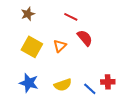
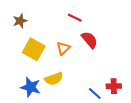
brown star: (28, 14) -> (20, 21), moved
yellow semicircle: (63, 85) -> (54, 79), moved

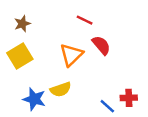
orange triangle: (63, 48) -> (71, 55), size x1.5
yellow square: (34, 49) -> (20, 56), moved, turned 30

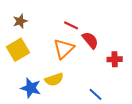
red line: (85, 20) -> (71, 25), moved
red cross: (129, 98) -> (115, 59), moved

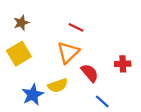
red semicircle: (90, 40) -> (90, 73), moved
blue star: (31, 88) -> (33, 95), turned 30

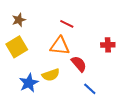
orange triangle: (68, 52) -> (60, 46), turned 50
red cross: (123, 64) -> (108, 45), moved

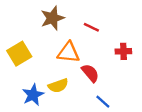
brown star: (19, 20) -> (52, 18), moved, size x1.5
red line: (67, 24) -> (91, 27), moved

